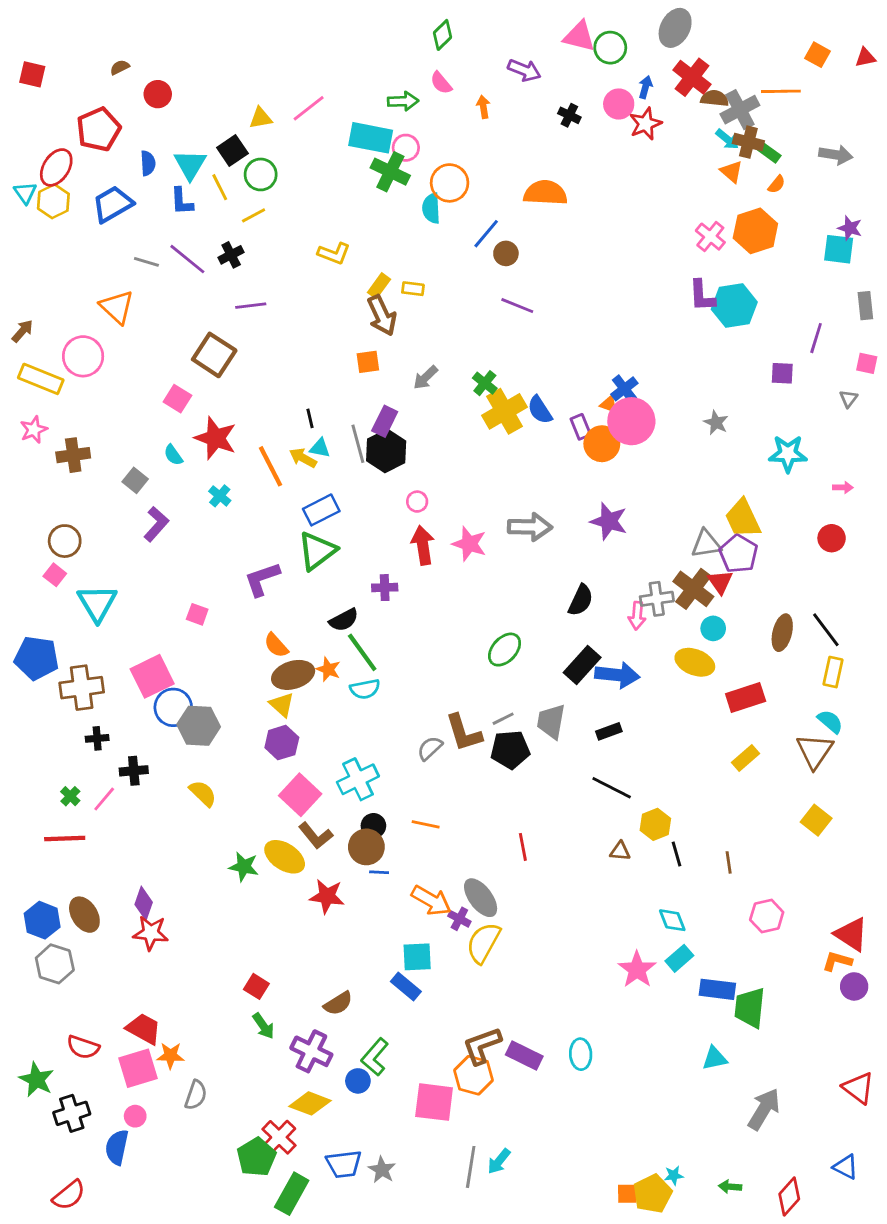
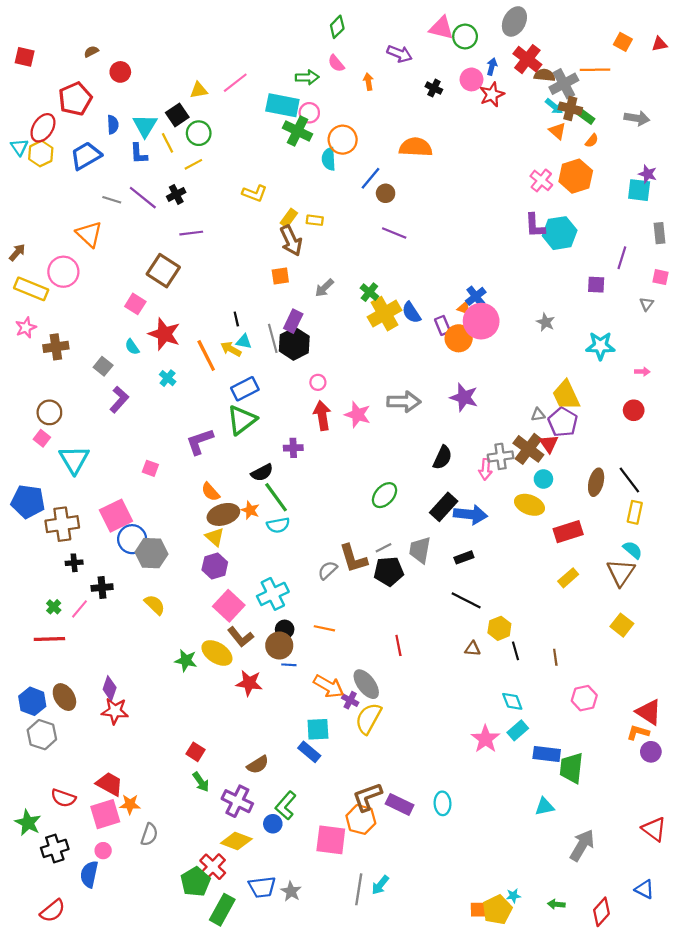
gray triangle: (706, 544) -> (538, 415), size x0.6

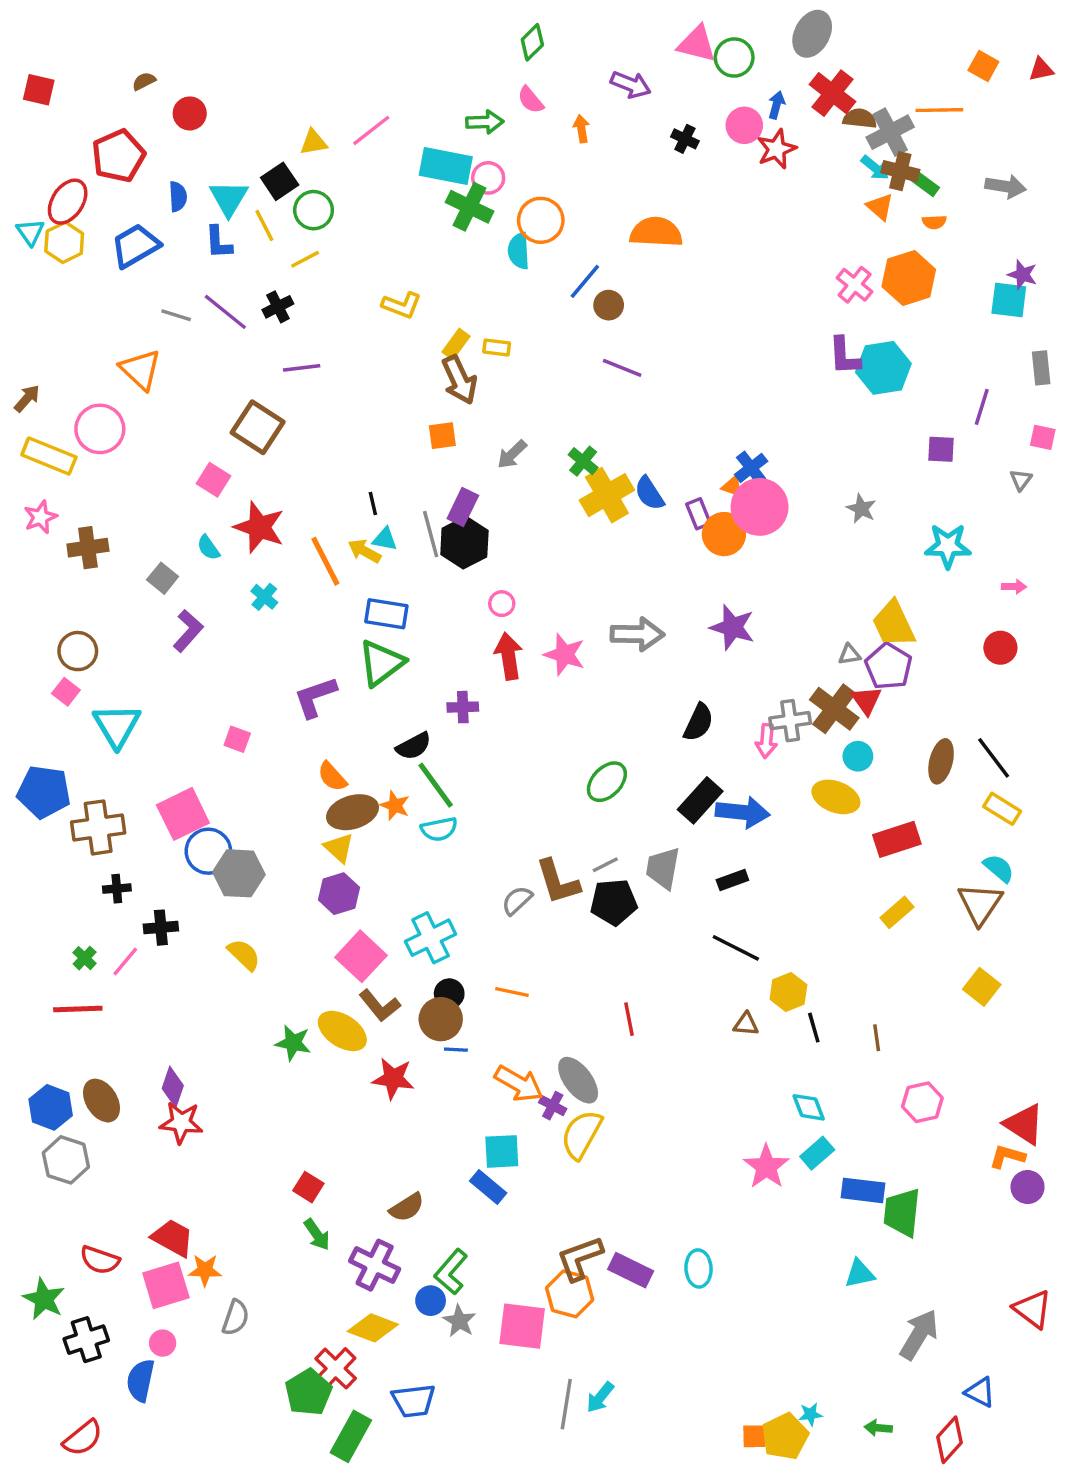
orange semicircle: (592, 141) -> (934, 222), turned 48
blue rectangle: (245, 389) -> (386, 614), turned 36
yellow rectangle: (635, 512) -> (1002, 809), turned -70
blue triangle: (644, 889) -> (980, 1392), moved
gray star: (291, 891) -> (459, 1321), moved

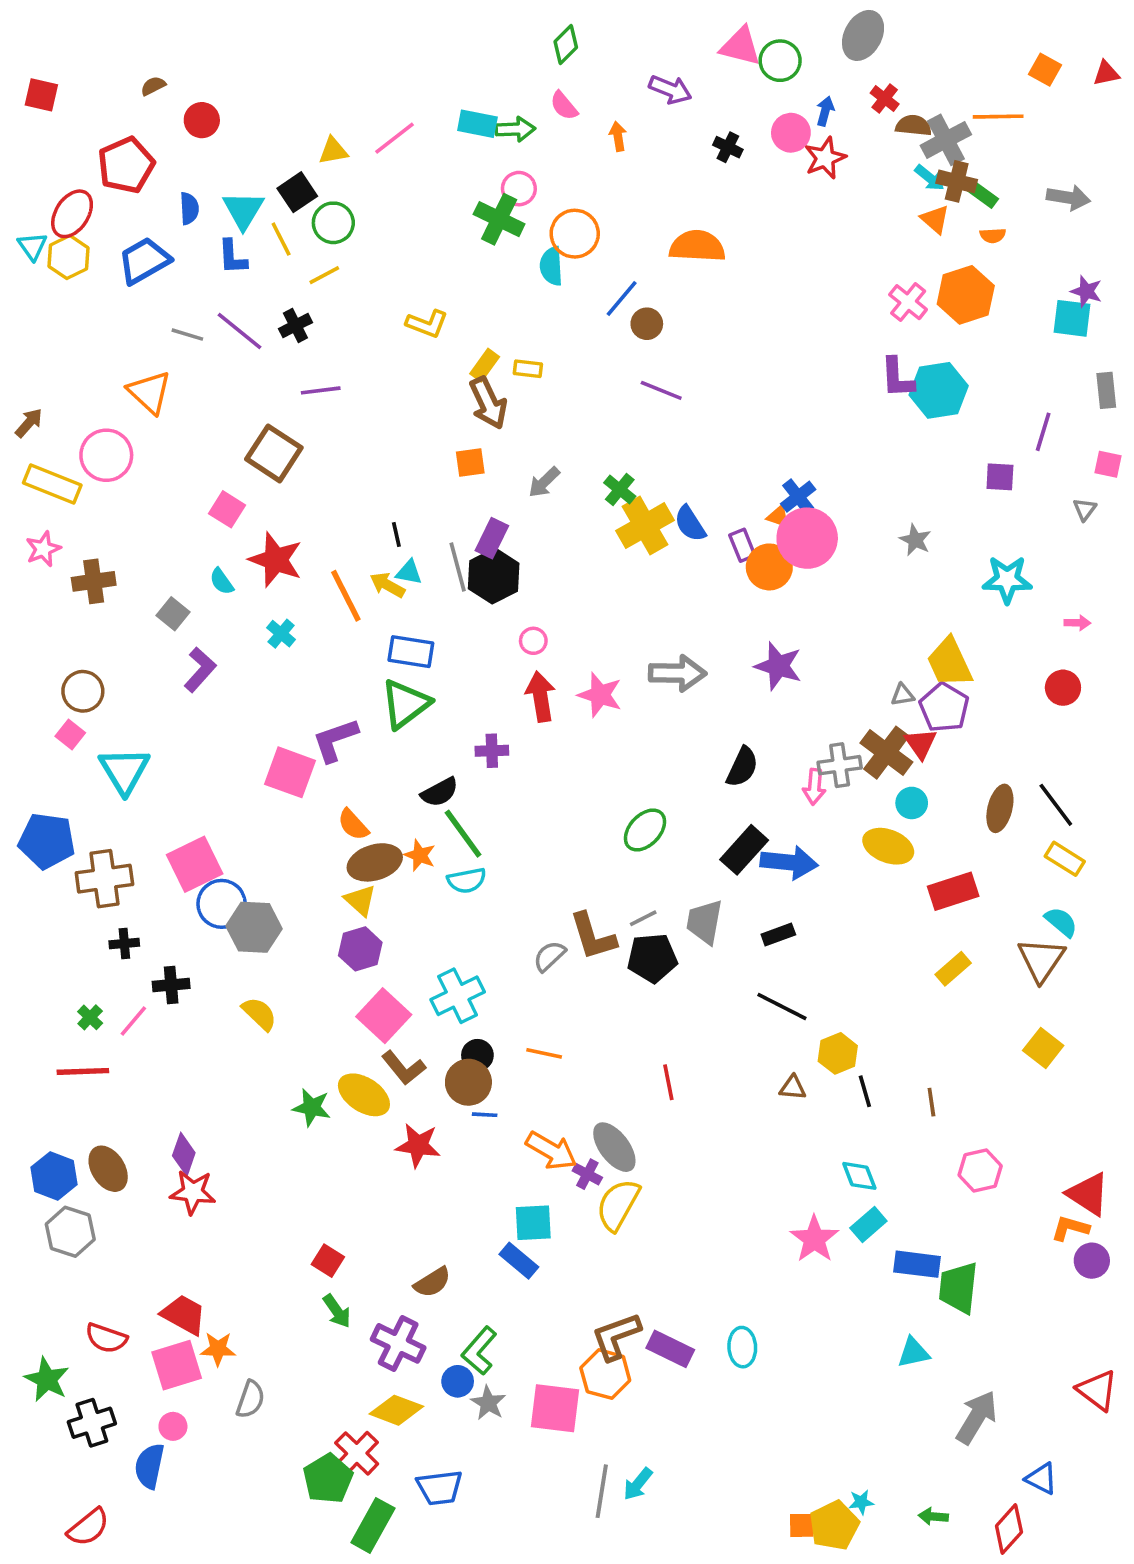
red cross: (832, 93) -> (885, 99), size x0.6
cyan rectangle: (446, 166) -> (477, 124), moved, size x0.7
pink square: (237, 739) -> (290, 772), moved, size x1.8

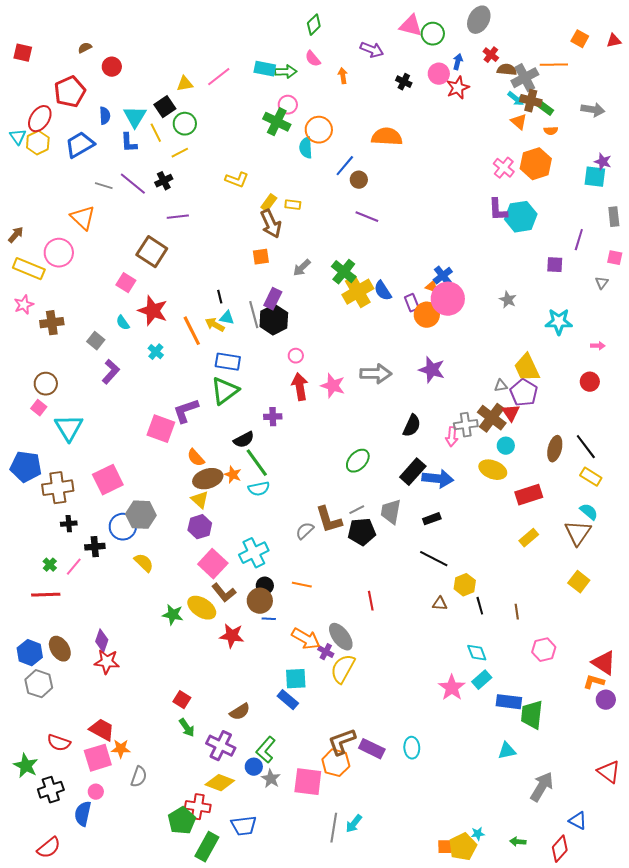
green cross: (620, 489) -> (344, 272), size x1.4
blue circle: (222, 904) -> (123, 527), moved
red cross: (357, 1453) -> (198, 807), turned -35

